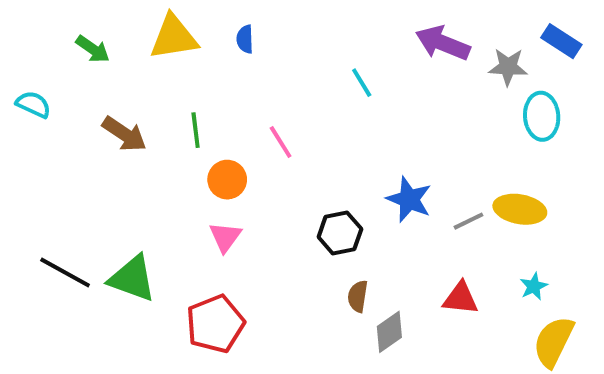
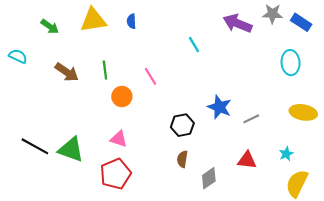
gray star: (508, 67) -> (272, 14), moved
yellow ellipse: (520, 209) -> (303, 112), moved
pink triangle: (225, 237) -> (119, 139), moved, turned -48
brown semicircle: (358, 296) -> (182, 159), moved

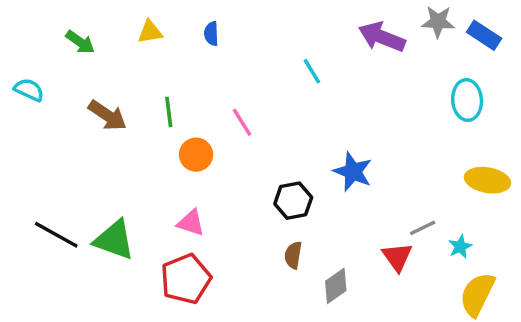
yellow triangle: (93, 20) -> (150, 32), size x0.6
gray line: (251, 119) -> (423, 228), moved
red triangle: (247, 160) -> (397, 257), turned 48

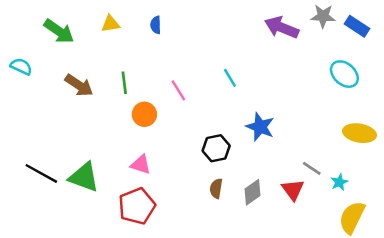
green arrow: (80, 42) -> (59, 31), size x1.4
cyan line: (312, 71) -> (230, 78), moved
cyan ellipse: (467, 100) -> (344, 74), turned -44
gray line: (423, 228) -> (312, 168), turned 60
gray diamond: (336, 286) -> (253, 192), moved

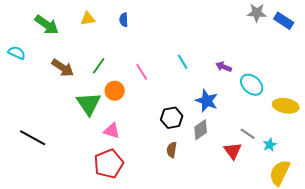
purple arrow: (282, 27) -> (224, 67), moved, size x0.6
cyan ellipse: (344, 74) -> (252, 85), moved
green line: (124, 83) -> (99, 66), turned 42
green triangle: (84, 177) -> (89, 104), moved, turned 36
gray diamond: (253, 192) -> (201, 130), moved

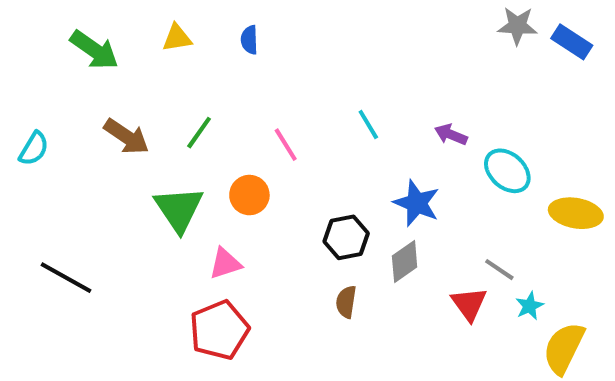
cyan semicircle: (17, 53) -> (34, 149), moved, turned 96
orange circle: (115, 91) -> (249, 195), moved
pink triangle: (112, 131) -> (225, 264), turned -36
cyan star: (270, 145) -> (529, 306), moved

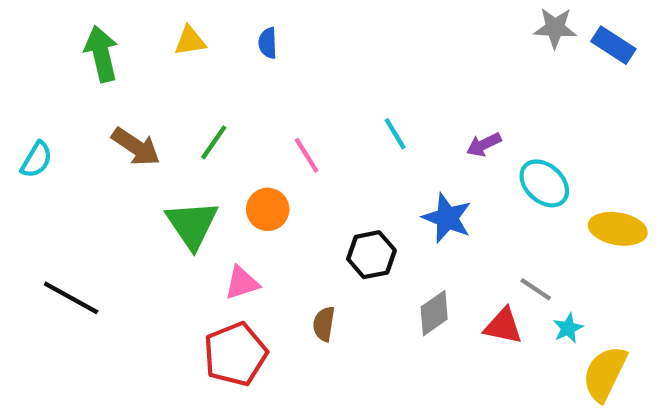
green arrow: (94, 50) -> (101, 54), turned -138
purple arrow: (451, 135) -> (484, 145), turned -48
gray diamond: (405, 262) -> (434, 313), moved
brown semicircle: (346, 302) -> (324, 324), moved
red triangle: (469, 304) -> (503, 326), turned -42

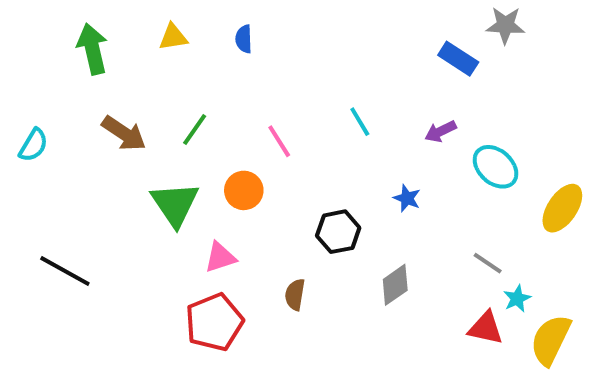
blue rectangle: (613, 45) -> (458, 59), moved
blue star: (447, 218) -> (407, 198), size x0.6
yellow ellipse: (618, 229) -> (562, 208), turned -66
red triangle: (503, 326) -> (486, 328), moved

